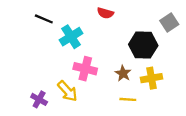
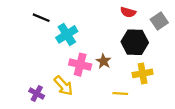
red semicircle: (105, 13) -> (128, 12), moved
brown star: (123, 73) -> (104, 61), moved

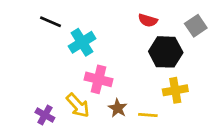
red semicircle: (128, 12) -> (148, 20), moved
brown star: (104, 61) -> (118, 108), moved

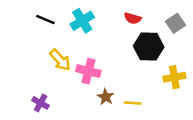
cyan cross: (82, 42) -> (82, 21), moved
yellow cross: (175, 90) -> (174, 77), moved
yellow arrow: (78, 105) -> (60, 60), moved

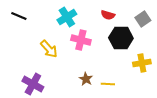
black line: (45, 19) -> (19, 16), moved
pink cross: (88, 71) -> (81, 40), moved
purple cross: (41, 103) -> (33, 84), size x1.5

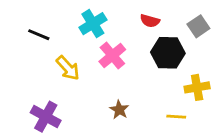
black line: (19, 16) -> (39, 35), moved
pink cross: (81, 40) -> (112, 56), turned 36
yellow line: (108, 84) -> (176, 117), moved

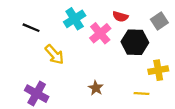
pink cross: (112, 56) -> (100, 33), moved

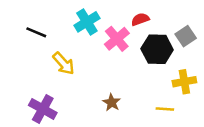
red semicircle: (120, 17) -> (140, 19), turned 144
gray square: (159, 21) -> (186, 36), moved

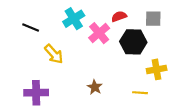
gray square: (186, 36) -> (153, 19), moved, turned 35
purple cross: (43, 109) -> (36, 93), turned -30

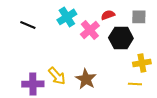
yellow arrow: (54, 54) -> (57, 76), moved
brown star: (95, 87) -> (86, 79), size x1.5
yellow line: (140, 93) -> (135, 84), moved

